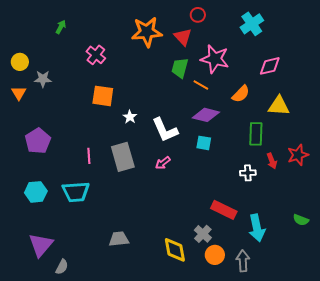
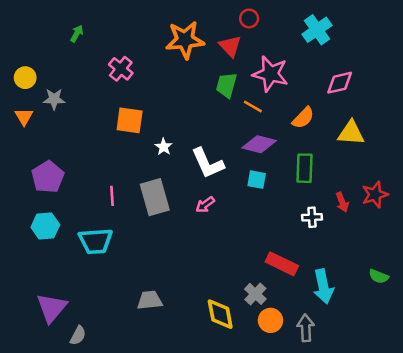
green rectangle: (256, 134) -> (304, 168), moved
cyan hexagon: (36, 192) -> (45, 226), moved

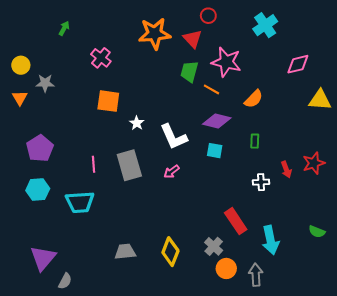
pink diamond: (340, 83) -> (298, 64), moved
yellow triangle: (351, 133) -> (320, 100), moved
green rectangle: (304, 168) -> (255, 141), size x0.6
red rectangle: (282, 264) -> (236, 221), turned 30
yellow diamond: (220, 314) -> (170, 252), moved, turned 32

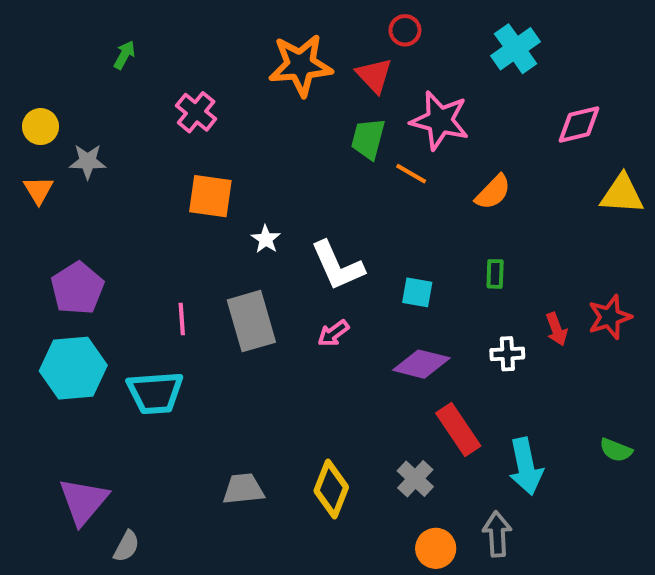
purple diamond: (217, 121) -> (421, 364), moved
cyan hexagon: (38, 189) -> (73, 368), size x1.4
orange circle: (226, 268) -> (436, 548), moved

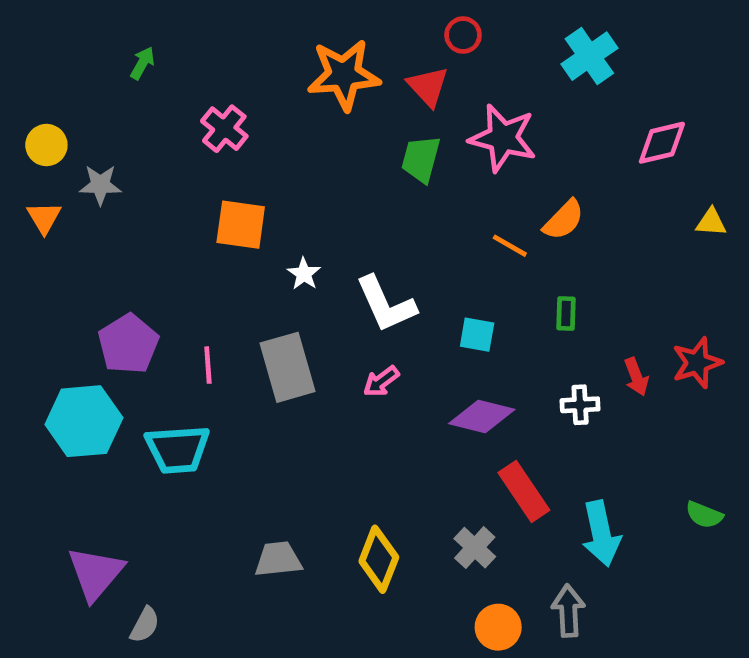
orange line: (411, 174) -> (510, 246), moved
yellow triangle: (622, 194) -> (711, 222), size x0.6
purple pentagon: (77, 288) -> (128, 344), moved

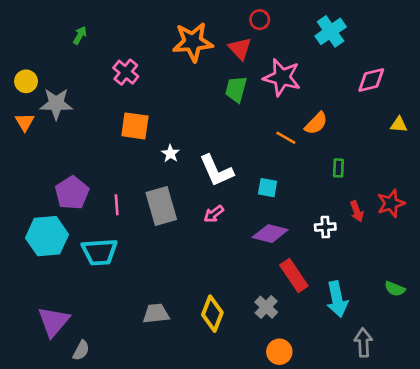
gray star: (100, 185) -> (56, 104), size x1.4
green rectangle: (566, 314) -> (338, 168), moved
gray arrow: (568, 611) -> (363, 343), moved

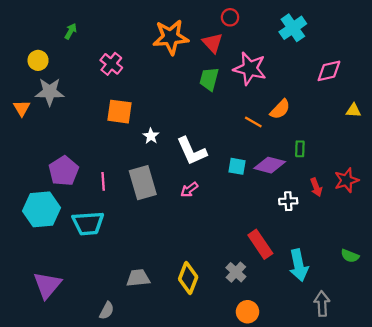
yellow circle: (26, 81) -> (38, 60), moved
purple diamond: (270, 234) -> (270, 165), moved
gray semicircle: (81, 350) -> (107, 311), moved

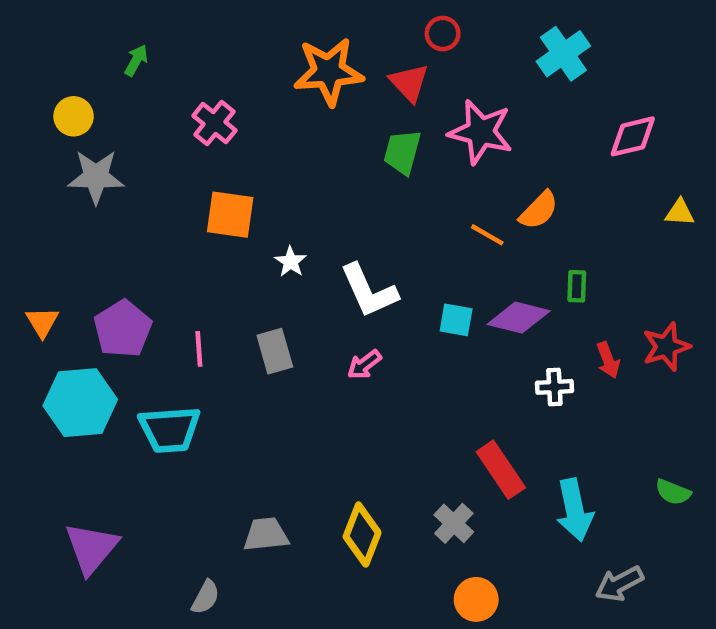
orange triangle: (22, 108) -> (42, 322), moved
gray rectangle: (143, 183) -> (275, 351), size x0.7
gray arrow: (322, 304) -> (619, 584), turned -115

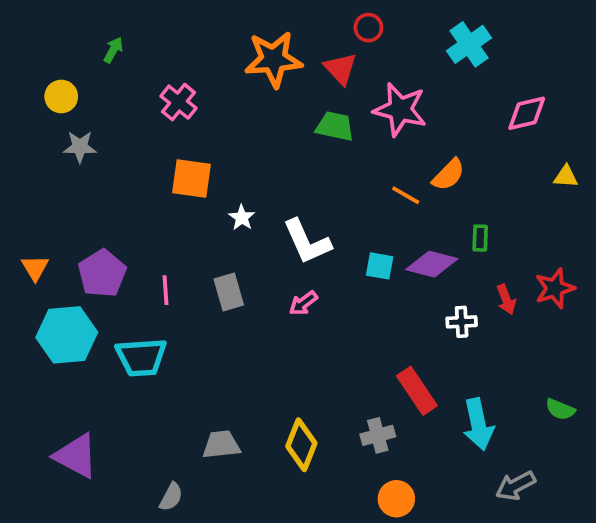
green trapezoid: (402, 152) -> (335, 126), turned 87
gray star: (96, 177) -> (80, 147), size x0.7
gray cross: (454, 523) -> (378, 435), turned 32
purple triangle: (91, 548) -> (76, 456), turned -42

